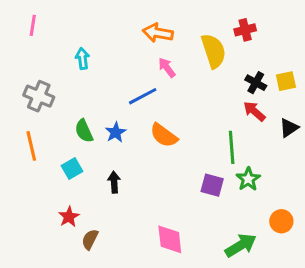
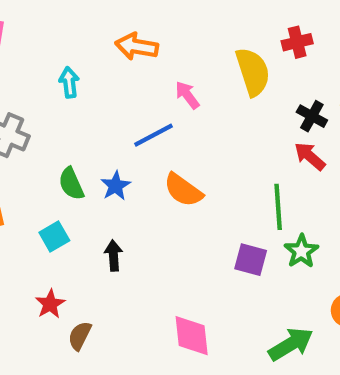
orange arrow: (158, 33) -> (137, 46), moved

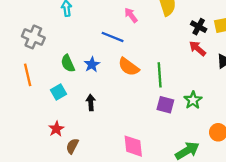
blue line: (154, 135) -> (113, 37), turned 50
green line: (278, 207) -> (160, 75), moved

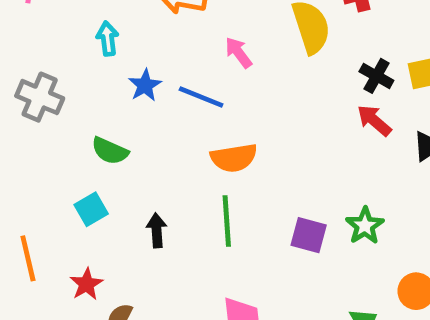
green semicircle: (68, 63) -> (110, 151), turned -42
blue star: (92, 65) -> (145, 85), moved
orange semicircle: (129, 67) -> (234, 158), turned -45
orange line: (28, 75) -> (28, 258), moved
green line: (160, 75) -> (227, 221), moved

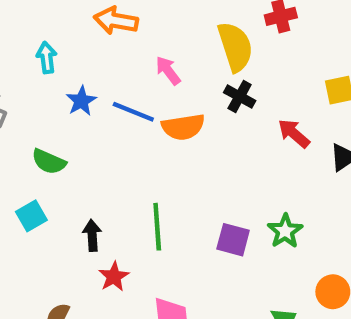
black cross: (376, 76) -> (240, 97), moved
orange semicircle: (234, 158) -> (183, 127), moved
red star: (86, 284) -> (114, 277), moved

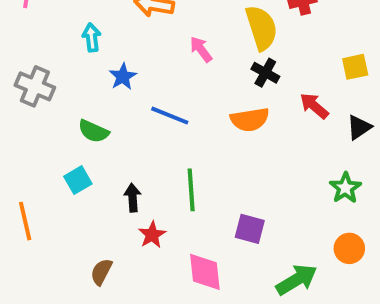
blue line: (133, 112) -> (170, 116), moved
orange semicircle: (183, 127) -> (250, 120), moved
green star: (285, 231) -> (345, 188), moved
purple square: (233, 240) -> (250, 229), moved

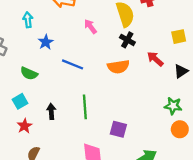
green star: (345, 188) -> (173, 106), turned -30
red star: (152, 235) -> (24, 126), moved
orange circle: (349, 248) -> (180, 129), moved

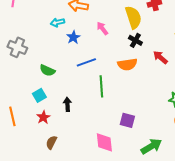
cyan arrow: (28, 20) -> (57, 22), moved, turned -96
blue star: (46, 42) -> (73, 37), moved
blue line: (73, 64) -> (86, 62), turned -42
green line: (85, 107) -> (101, 86), moved

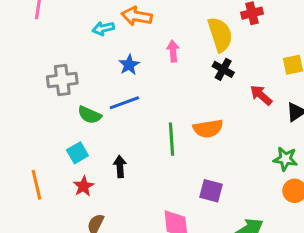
cyan arrow: (57, 22) -> (103, 28), moved
pink arrow: (102, 28) -> (173, 51), turned 32
gray cross: (17, 47) -> (62, 80), moved, turned -30
blue line: (86, 62) -> (124, 103), moved
orange semicircle: (127, 64) -> (208, 129), moved

